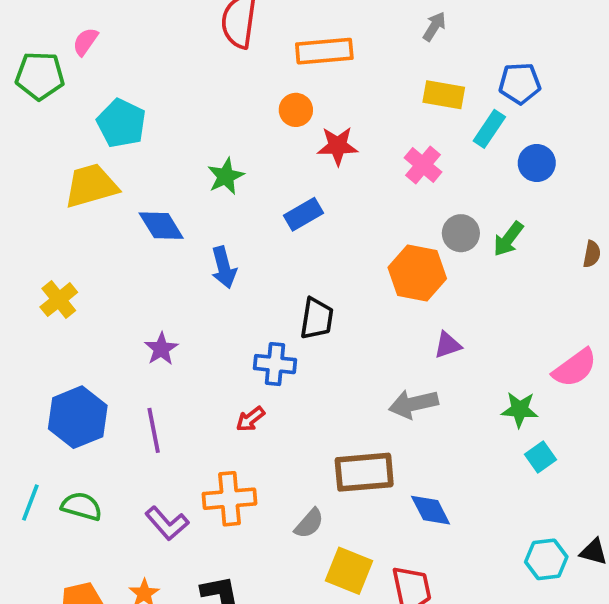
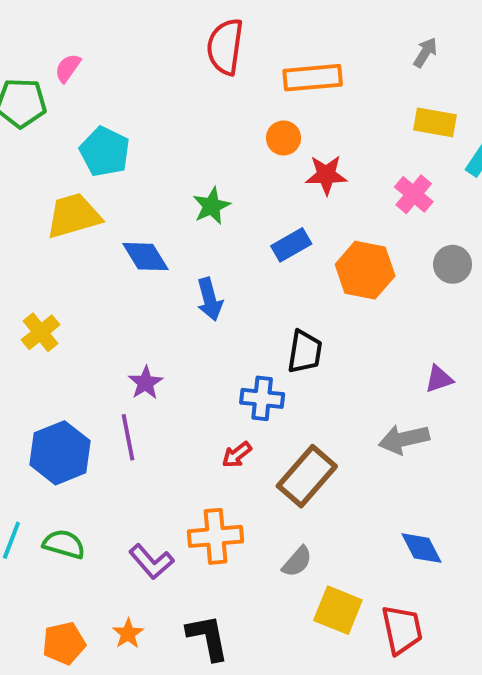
orange hexagon: (417, 273) -> (365, 270), moved
purple line: (154, 430) -> (128, 437), moved
brown rectangle: (364, 472) -> (307, 476), moved, turned -44

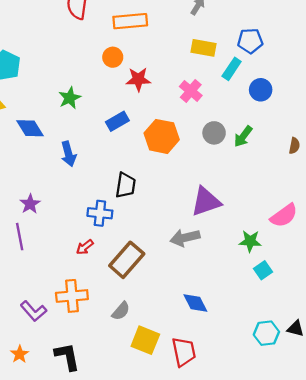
purple triangle: (439, 379) -> (206, 202), size x1.8

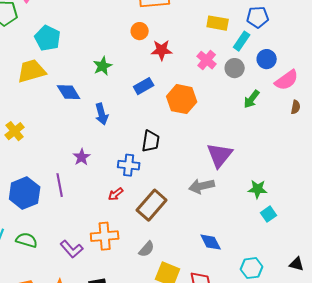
gray circle: (214, 133) -> (235, 68), moved
purple triangle: (206, 202) -> (220, 155), turned -32
purple star: (30, 204) -> (82, 157), moved
pink semicircle: (284, 216) -> (287, 80), moved
cyan hexagon: (266, 333) -> (252, 268), moved

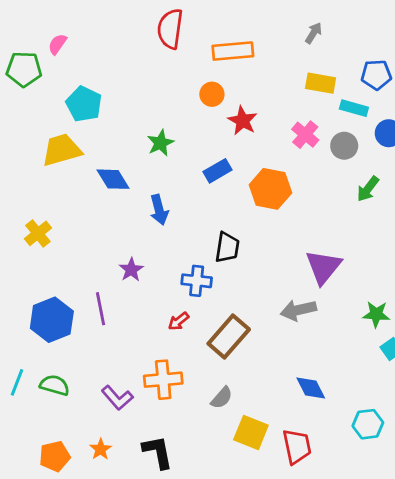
cyan rectangle: (242, 41) -> (354, 108), turned 72
red star: (162, 50) -> (243, 121), turned 30

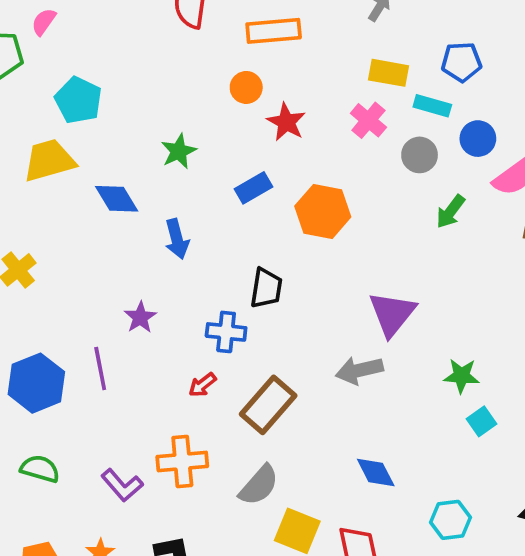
pink cross: (305, 135) -> (368, 120), moved
gray semicircle: (222, 398) -> (259, 485), size x1.4

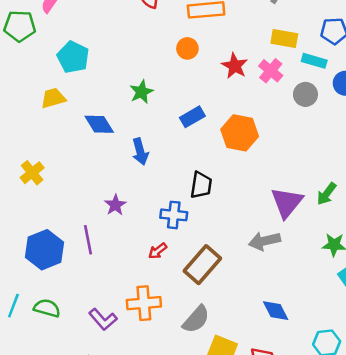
red star: (286, 122) -> (235, 66), moved
yellow trapezoid: (49, 160) -> (53, 98), size x0.7
green arrow: (451, 212) -> (327, 194), moved

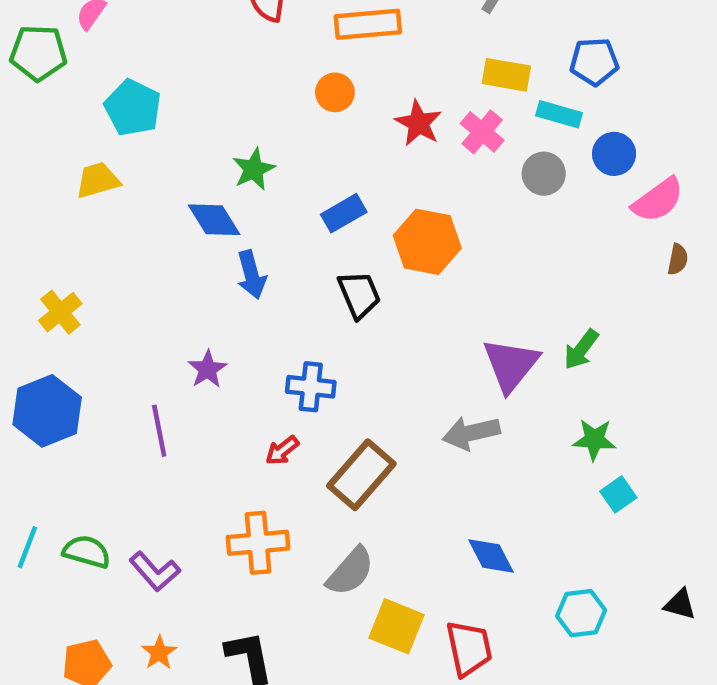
blue diamond: (99, 124) -> (214, 220), moved
black trapezoid: (201, 185) -> (359, 295), moved, turned -32
blue hexagon: (45, 250) -> (47, 411), moved
purple L-shape: (103, 319) -> (155, 571), moved

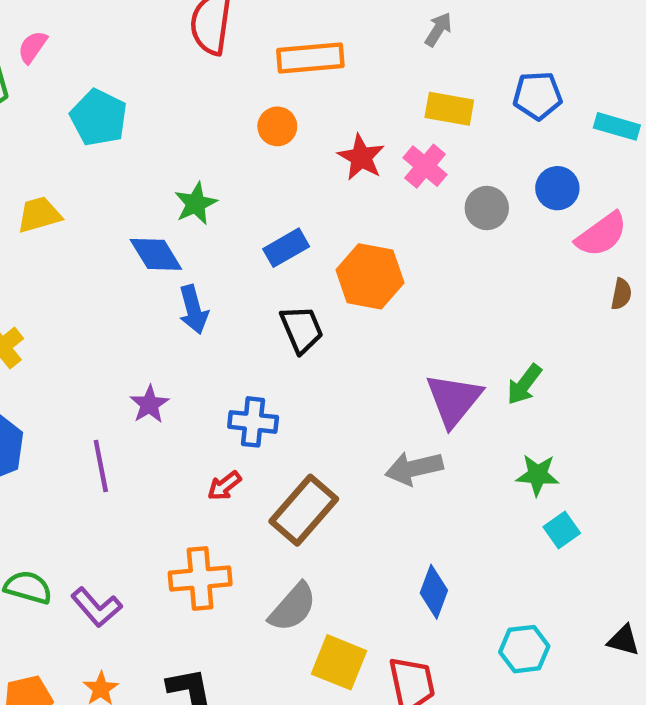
cyan pentagon: (133, 108) -> (99, 118), moved
cyan rectangle: (559, 114) -> (617, 126), moved
blue diamond: (491, 556) -> (434, 592), turned 48

